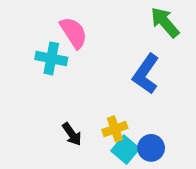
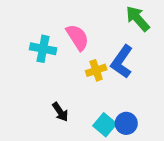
pink semicircle: (74, 33) -> (77, 37), moved
yellow cross: (115, 129) -> (96, 70), moved

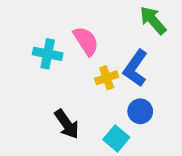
black arrow: (60, 112) -> (67, 124), size x1.4
blue circle: (126, 123) -> (140, 111), moved

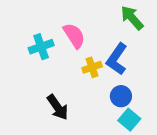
cyan cross: (48, 54) -> (41, 47), turned -30
cyan square: (116, 138) -> (129, 120), moved

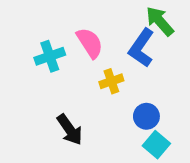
blue L-shape: (117, 59) -> (141, 48), moved

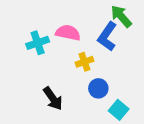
pink semicircle: (90, 43) -> (68, 33), turned -45
blue circle: (146, 116) -> (98, 88), moved

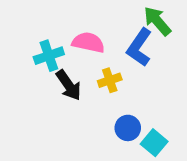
blue circle: (98, 88) -> (128, 128), moved
black arrow: (53, 99) -> (69, 85), moved

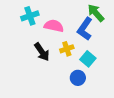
cyan cross: (49, 56) -> (30, 16), moved
cyan square: (154, 143) -> (88, 59), moved

